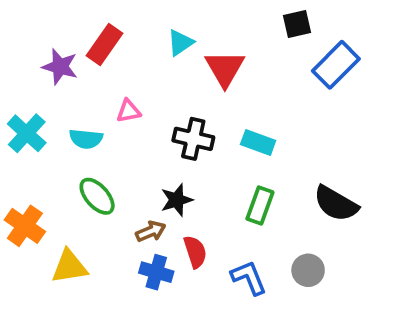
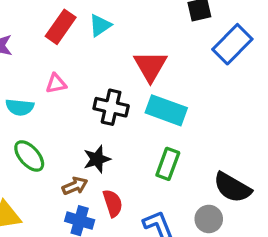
red rectangle: (104, 44) -> (61, 27), moved
red triangle: (225, 68) -> (150, 66), moved
cyan rectangle: (258, 143) -> (166, 110), size x1.4
black semicircle: (336, 204) -> (232, 187), moved

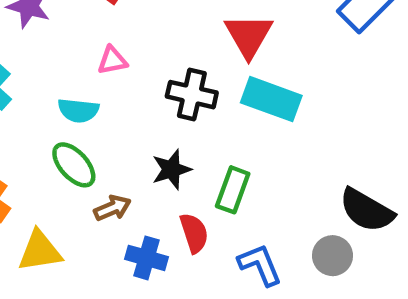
cyan semicircle: (20, 107) -> (78, 110), moved
green rectangle: (168, 164) -> (233, 190), moved
brown arrow: (75, 186) -> (112, 208), moved

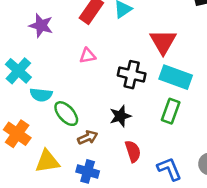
cyan semicircle: (78, 110) -> (41, 95), moved
green rectangle: (233, 190) -> (171, 111), moved
blue cross: (146, 258) -> (88, 171), moved

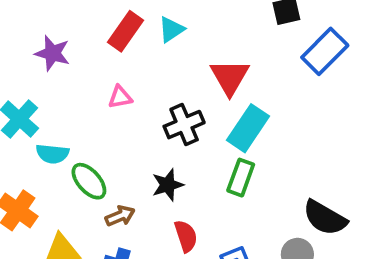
black cross: (132, 75) -> (184, 125), turned -36
cyan rectangle: (176, 77) -> (248, 128), turned -76

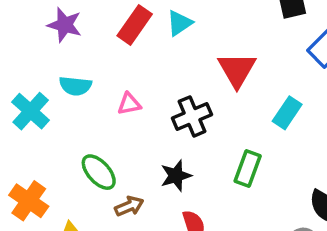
purple star: (52, 53) -> (65, 25), moved
pink triangle: (120, 97) -> (129, 104), moved
cyan rectangle: (248, 128) -> (287, 113), moved, size x0.7
cyan semicircle: (52, 154) -> (75, 86), moved

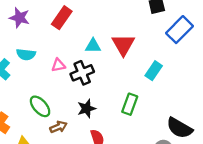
cyan triangle: (179, 23) -> (93, 46), moved, turned 35
black cross: (192, 116) -> (82, 73), moved

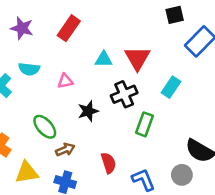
black cross: (82, 73) -> (124, 94), moved
black star: (87, 109) -> (88, 111), moved

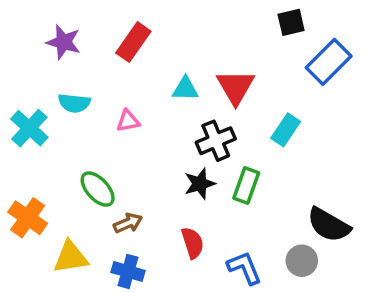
black star: (88, 111) -> (200, 184), moved

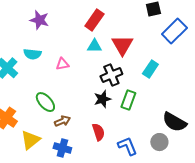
purple star: (64, 42) -> (39, 20), moved
red rectangle: (133, 42) -> (94, 20), moved
yellow triangle: (71, 257) -> (30, 140), turned -30

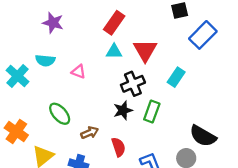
pink triangle: (62, 64) -> (79, 72), turned 32
brown arrow: (62, 121) -> (90, 133), moved

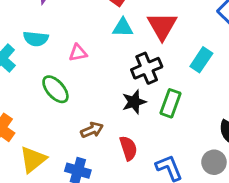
pink triangle: (79, 72) -> (78, 53), turned -32
green ellipse: (60, 114) -> (55, 89), moved

